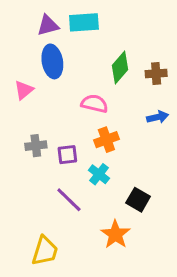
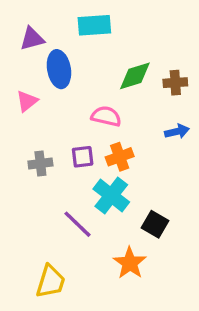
purple triangle: (48, 25) -> (32, 39), moved
green diamond: (120, 67) -> (135, 76), turned 32
purple square: (67, 155) -> (83, 157), moved
cyan cross: (99, 174) -> (111, 196), size x1.5

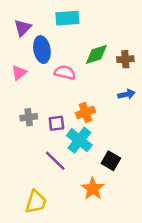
purple triangle: (32, 39) -> (23, 28), turned -30
pink semicircle: (106, 116) -> (65, 73), moved
purple square: (83, 157) -> (56, 123), moved

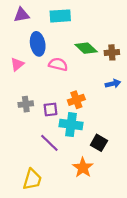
purple triangle: (23, 28) -> (22, 15), moved, turned 35
green diamond: (96, 54) -> (86, 48), turned 60
cyan cross: (79, 140) -> (71, 125), turned -30

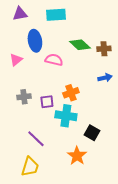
purple line: (49, 143) -> (36, 139), moved

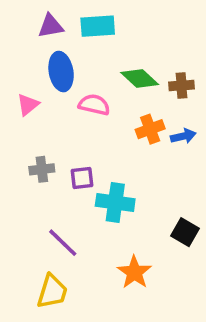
purple triangle: (20, 14) -> (51, 26), moved
orange cross: (71, 93) -> (150, 129), moved
black square: (92, 133) -> (185, 232), moved

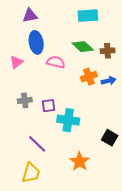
cyan rectangle: (98, 26) -> (88, 16), moved

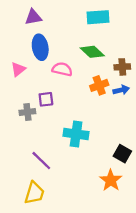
brown cross: (108, 51) -> (122, 67), moved
purple square: (49, 106) -> (46, 99), moved
orange star: (80, 162) -> (111, 180), moved

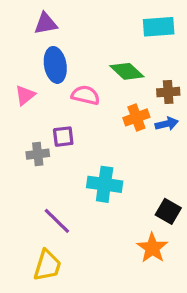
cyan rectangle: (98, 17) -> (159, 27), moved

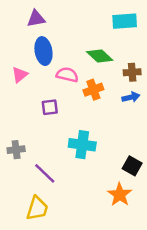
orange cross: (136, 117) -> (93, 90), moved
gray cross: (38, 154) -> (16, 150), moved

